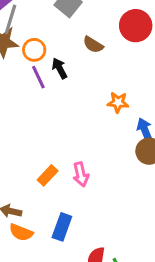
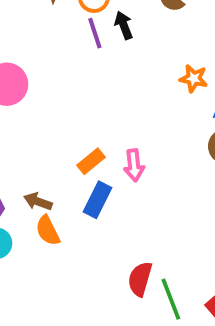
blue rectangle: (62, 227) -> (97, 200), moved
orange semicircle: (21, 232) -> (48, 231), turned 35

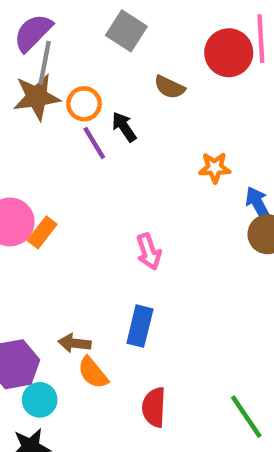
orange rectangle: (91, 161) -> (42, 232), moved
pink arrow: (134, 165) -> (149, 252), moved
red semicircle: (140, 279) -> (154, 407), moved

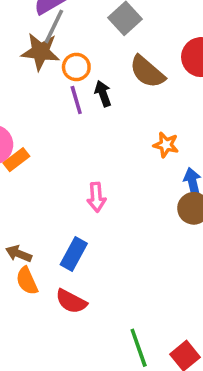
brown semicircle: (169, 87) -> (147, 72), size x1.5
red semicircle: (154, 407) -> (71, 301), moved, turned -80

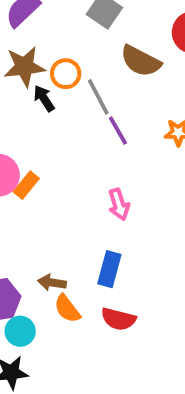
gray line: (54, 26) -> (98, 97), moved, turned -40
black arrow: (103, 94) -> (44, 98), moved
purple line: (76, 100) -> (118, 131), moved

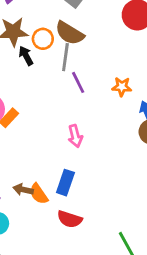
brown semicircle: (141, 61) -> (70, 33), moved
gray line: (98, 97) -> (65, 57), turned 32
orange semicircle: (67, 309) -> (39, 194), moved

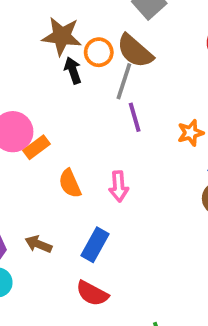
orange star: (122, 87) -> (191, 133), turned -30
orange semicircle: (39, 194) -> (70, 183), moved

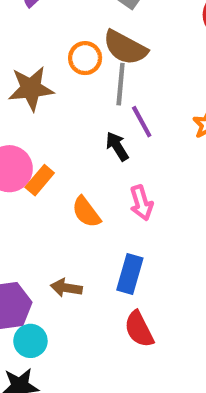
brown star: (62, 36) -> (31, 89), moved
black arrow: (73, 70) -> (117, 146), moved
red semicircle: (92, 293) -> (139, 329), turned 48

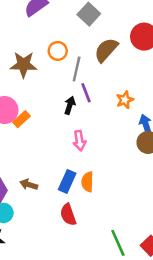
brown semicircle: (125, 48) -> (106, 50), moved, turned 96
black arrow: (117, 146) -> (70, 105), turned 42
orange semicircle: (86, 212) -> (87, 182), moved, turned 30

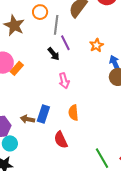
brown star: (24, 65) -> (14, 25), turned 30
black arrow: (70, 105) -> (54, 54), turned 128
blue rectangle: (67, 181) -> (43, 114), moved

